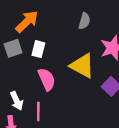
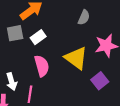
white rectangle: (38, 49) -> (38, 37), turned 32

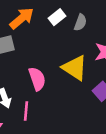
white rectangle: (38, 37) -> (57, 17), moved

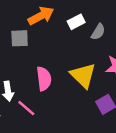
pink line: (26, 111) -> (26, 108), turned -66

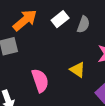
yellow triangle: (83, 75) -> (78, 70), size x0.6

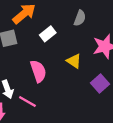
white rectangle: (60, 19) -> (48, 34), moved

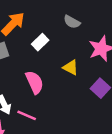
gray semicircle: (80, 18) -> (72, 22), turned 105

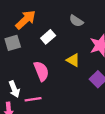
pink line: (27, 115) -> (33, 99), turned -35

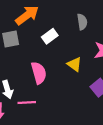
gray semicircle: (76, 21) -> (82, 22), turned -136

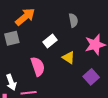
white rectangle: (50, 36) -> (50, 41), moved

